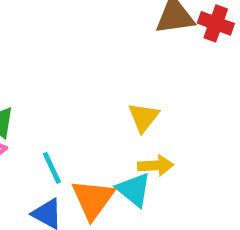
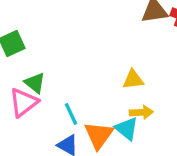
yellow triangle: (143, 117) -> (133, 80), turned 45

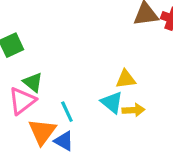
cyan triangle: (127, 129) -> (112, 102), moved
orange triangle: (99, 135) -> (42, 132), moved

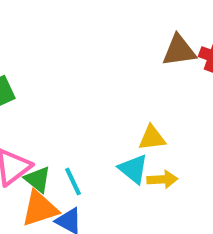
green triangle: (33, 82) -> (38, 179), moved
orange triangle: (42, 132) -> (40, 209), turned 36

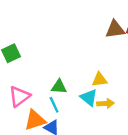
green triangle: (38, 179) -> (59, 87), moved, turned -35

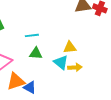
cyan line: (54, 105) -> (32, 35), moved, turned -72

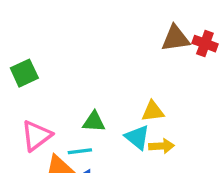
cyan line: (32, 35) -> (80, 151), moved

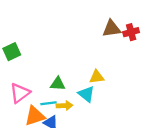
red cross: (205, 44) -> (131, 32), turned -35
yellow arrow: (162, 146) -> (65, 106), moved

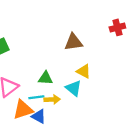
brown triangle: (112, 29) -> (74, 42), moved
yellow triangle: (97, 77) -> (84, 71), turned 35

